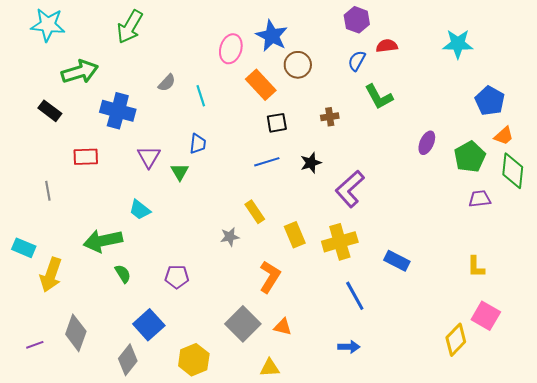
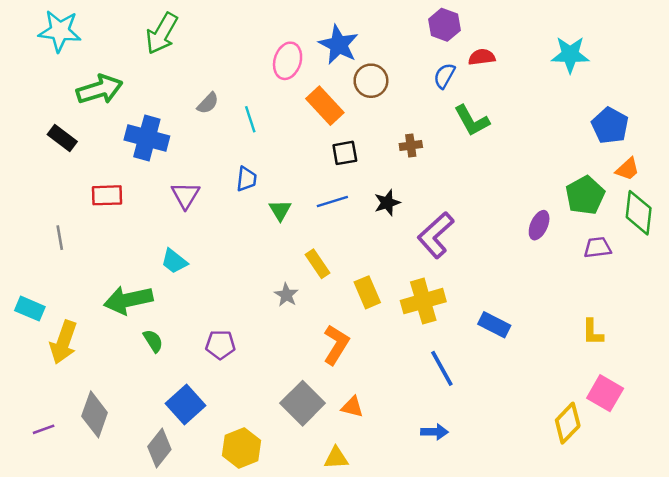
purple ellipse: (427, 143) -> (539, 225), moved
green triangle: (180, 172) -> (280, 210), moved
gray star: (230, 237) -> (286, 295), turned -30

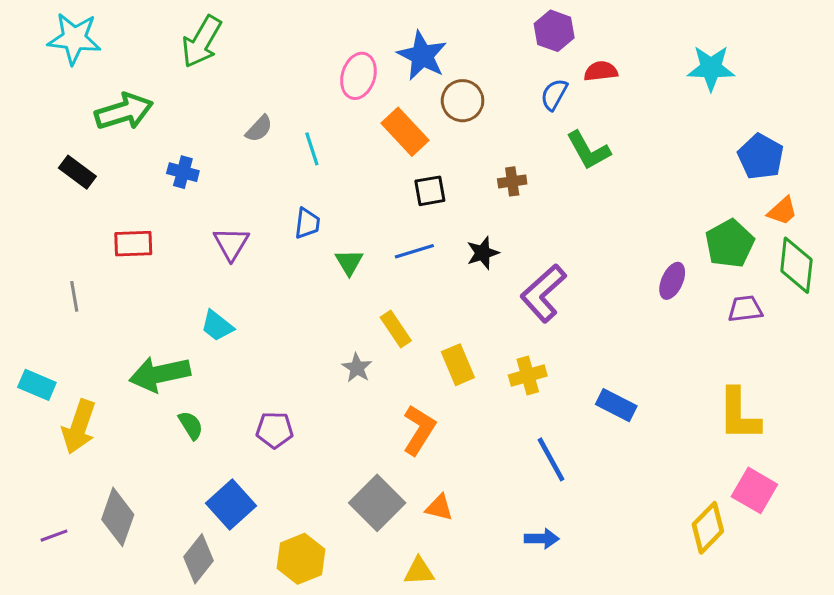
blue cross: (147, 138) -> (183, 172), size x0.6
yellow cross: (423, 301) -> (528, 376), size x0.7
yellow L-shape: (593, 332) -> (739, 414), size x1.6

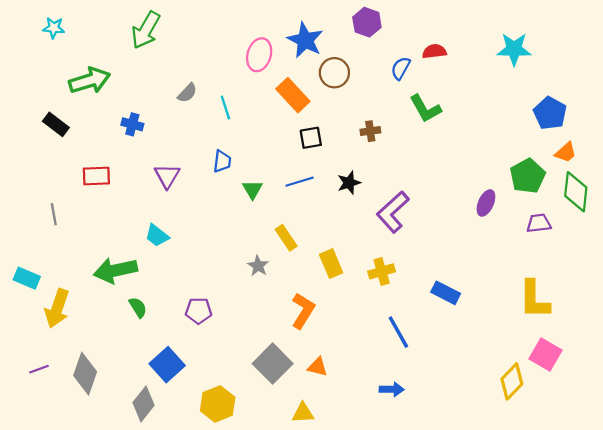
purple hexagon: (554, 31) -> (367, 22), moved
cyan star: (74, 39) -> (54, 28), size x0.6
purple line: (54, 536) -> (39, 369), moved

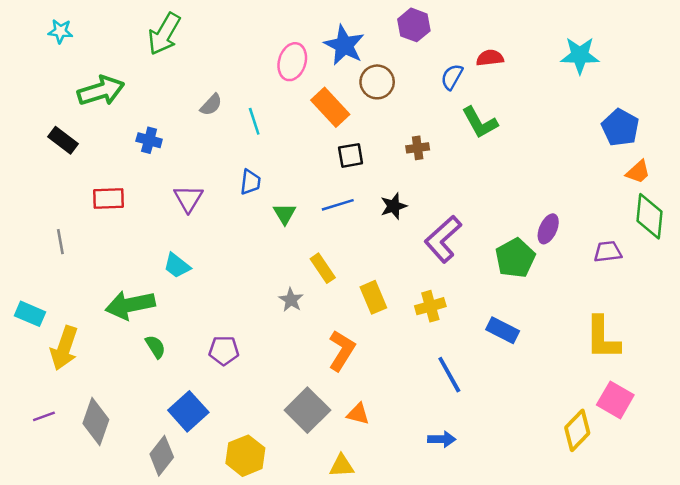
green pentagon: (528, 176) -> (515, 258), moved

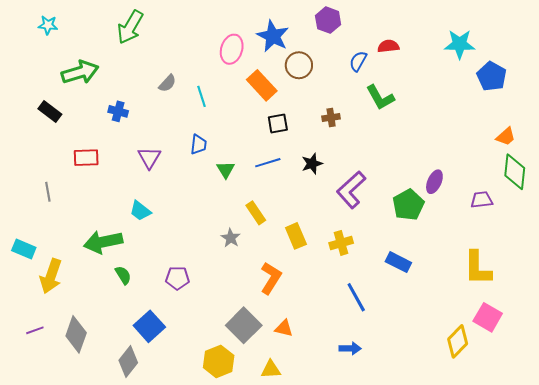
blue pentagon: (620, 128) -> (492, 76), moved
yellow hexagon: (245, 456) -> (219, 361), moved

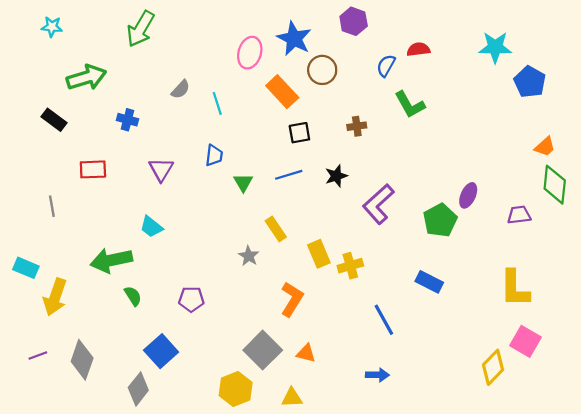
yellow cross: (341, 243) -> (350, 266), moved

